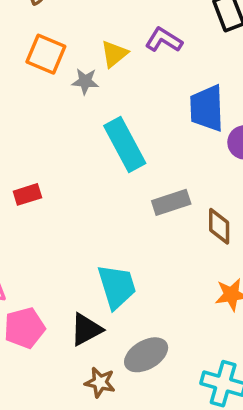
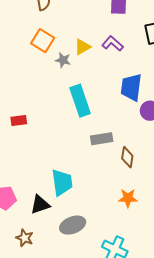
brown star: (100, 382) -> (25, 238), moved

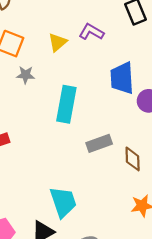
gray star: (63, 60) -> (26, 75), moved
cyan rectangle: (80, 101) -> (66, 104), turned 40

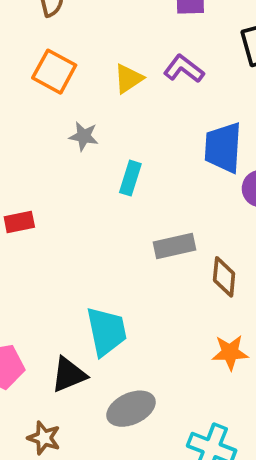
gray star: (26, 75) -> (84, 136), moved
cyan rectangle: (66, 104) -> (130, 178), size x0.6

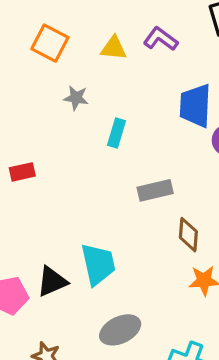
yellow triangle: (128, 79) -> (114, 48), turned 40
brown diamond: (224, 277) -> (188, 235), moved
black triangle: (69, 375) -> (52, 281), moved

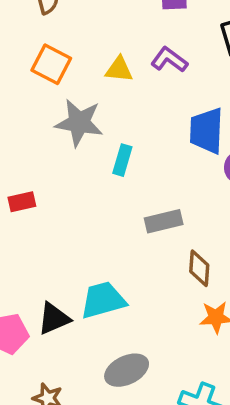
gray star: (76, 98) -> (79, 123), size x1.8
cyan trapezoid: (98, 264) -> (103, 300), turned -93

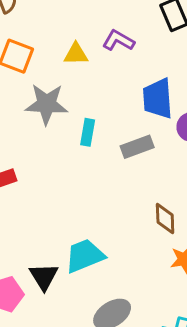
gray rectangle: (164, 221) -> (137, 147), moved
black triangle: (54, 318) -> (44, 277), turned -32

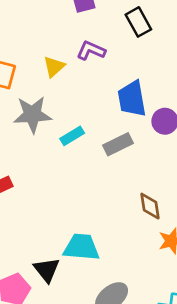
yellow triangle: (76, 54) -> (54, 67), turned -35
cyan rectangle: (88, 132) -> (72, 136), turned 55
cyan trapezoid: (85, 256) -> (81, 247), turned 33

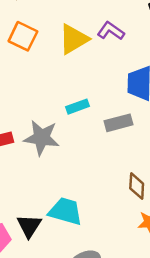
yellow triangle: (54, 67) -> (74, 39), size x1.5
gray star: (32, 115) -> (42, 138), moved

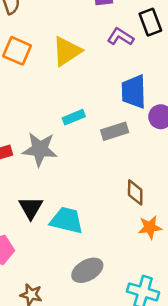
purple L-shape: (111, 31) -> (120, 37), moved
black triangle: (29, 226) -> (31, 208), moved

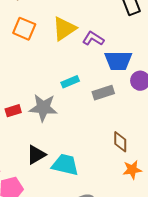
purple L-shape: (120, 37) -> (93, 39), moved
blue trapezoid: (134, 92) -> (118, 61), turned -88
black triangle: (31, 208) -> (36, 155), turned 30

